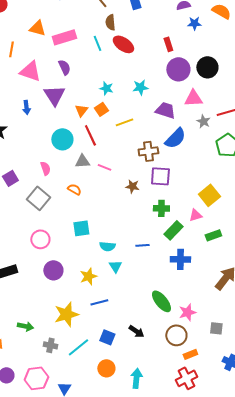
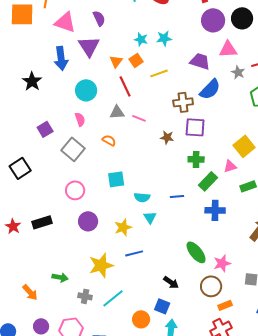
cyan star: (140, 87) -> (164, 38), moved
blue arrow: (26, 107) -> (61, 58), size x1.6
cyan circle: (62, 139) -> (86, 90), moved
blue square: (107, 337) -> (162, 306), moved

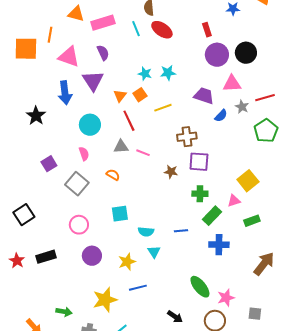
blue semicircle: (210, 89) -> (221, 116), moved, size x0.6
black square: (20, 168) -> (24, 215), moved

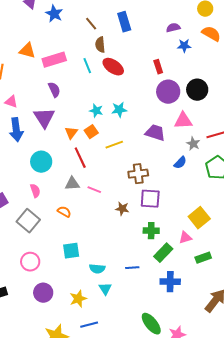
pink triangle: (69, 57) -> (11, 102), moved, size x0.6
blue semicircle: (221, 116) -> (180, 163), moved

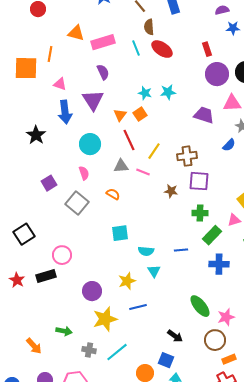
yellow line: (114, 145) -> (154, 151), moved, turned -36
pink circle: (30, 262) -> (62, 255), moved
purple circle: (43, 293) -> (92, 291), moved

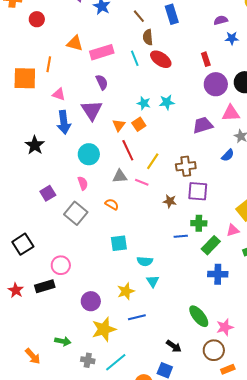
purple trapezoid: (204, 115) -> (203, 125), turned -35
blue line: (181, 250) -> (181, 236), moved

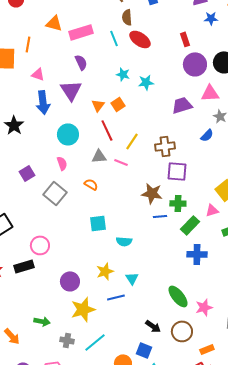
cyan star: (144, 103) -> (123, 74), moved
brown star: (170, 201) -> (152, 193), moved, size x1.5
cyan triangle: (153, 281) -> (132, 278), moved
brown circle: (214, 350) -> (182, 331), moved

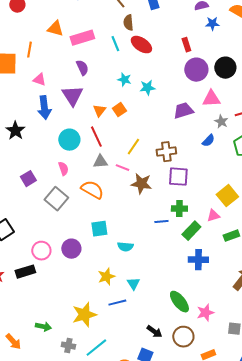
red line: (107, 130) -> (96, 137), moved
orange semicircle: (91, 184) -> (92, 190), size x1.6
brown star: (152, 193) -> (141, 184), moved
purple circle: (70, 281) -> (71, 249), moved

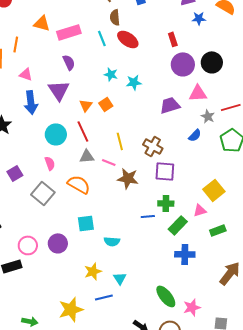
yellow line: (133, 147) -> (120, 141), turned -48
brown cross: (166, 152) -> (153, 146), turned 36

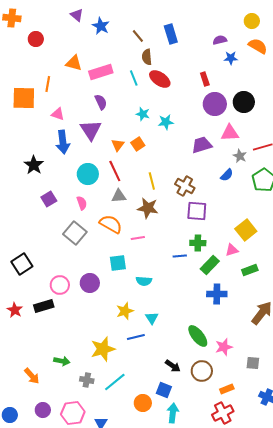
pink line: (109, 162) -> (138, 238), moved, turned -32
purple square: (15, 173) -> (49, 199), moved
brown star: (128, 178) -> (148, 208), moved

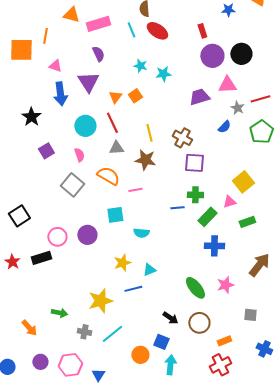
cyan triangle: (152, 318) -> (149, 270), turned 40
pink star: (224, 347) -> (225, 285), moved

